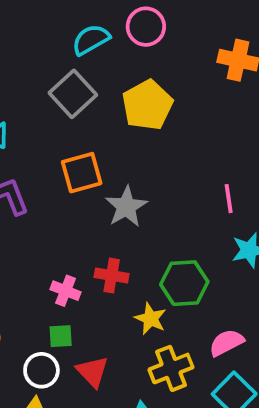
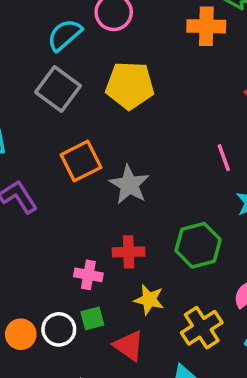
yellow pentagon: (147, 105) -> (130, 85), turned -30
yellow star: (151, 319) -> (149, 300), moved
white circle: (41, 370) -> (59, 329), moved

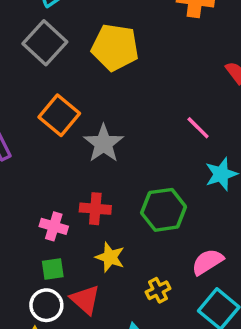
pink line: (224, 158) -> (198, 128), turned -32
orange square: (81, 161) -> (59, 115), turned -30
yellow cross: (202, 328) -> (158, 290), size x0.6
white circle: (59, 329) -> (46, 305), moved

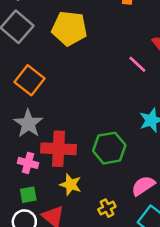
pink line: (198, 128) -> (137, 64), moved
gray star: (104, 143) -> (28, 124), moved
red cross: (95, 209) -> (58, 149), size x1.5

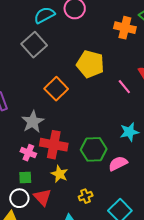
yellow pentagon: (69, 28) -> (90, 64), moved
orange square: (30, 80) -> (56, 89), moved
pink semicircle: (143, 186) -> (118, 163), moved

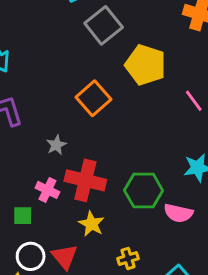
gray square: (34, 45) -> (104, 25), moved
gray star: (33, 122) -> (56, 145), size x0.6
pink semicircle: (118, 163) -> (178, 213), turned -144
green square: (25, 177) -> (23, 216), moved

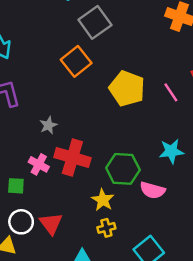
yellow pentagon: (146, 65) -> (127, 89), moved
orange square: (93, 98) -> (76, 61), moved
yellow star: (91, 224) -> (103, 200), moved

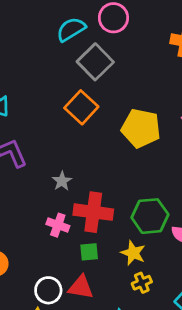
green square: (16, 186) -> (89, 252), moved
red triangle: (51, 224) -> (81, 287), turned -35

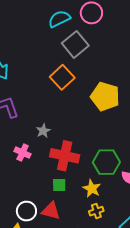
pink cross: (58, 225) -> (23, 153), moved

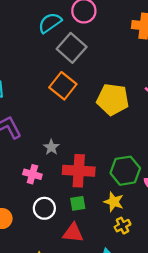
white circle: (26, 211) -> (44, 208), moved

